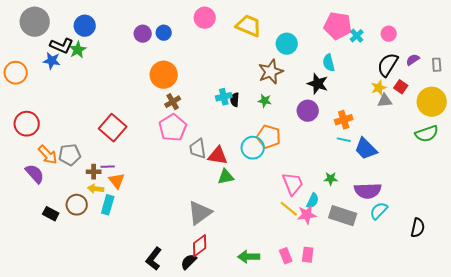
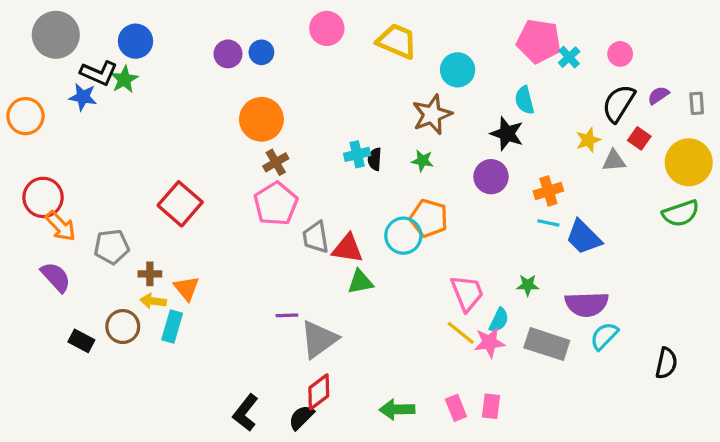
yellow star: (379, 88) -> (588, 140), moved
orange arrow: (48, 155) -> (61, 226), moved
purple line: (108, 167) -> (287, 315), moved

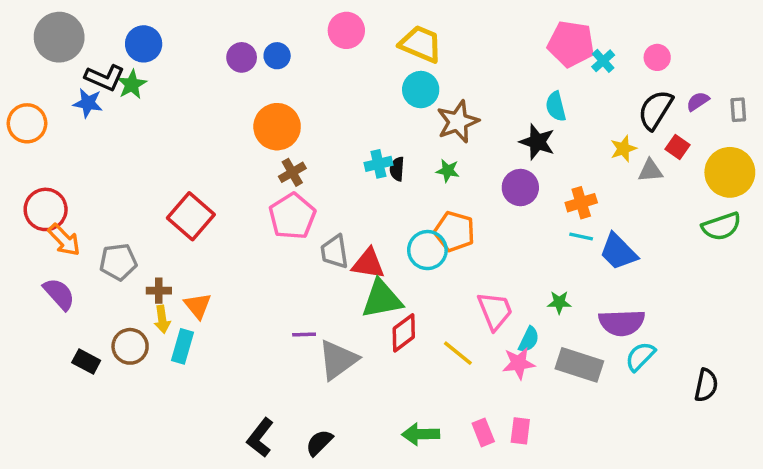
cyan circle: (458, 70) -> (421, 90), moved
green triangle: (360, 282) -> (382, 299), size x1.5
yellow arrow: (153, 301) -> (162, 319), turned -105
yellow line: (461, 333) -> (458, 353), moved
red diamond: (319, 392) -> (404, 333), moved

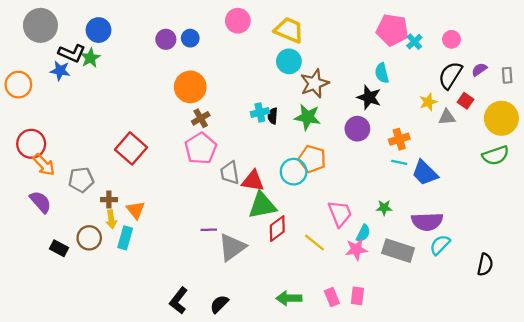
green star: (448, 171) -> (307, 117), size x1.6

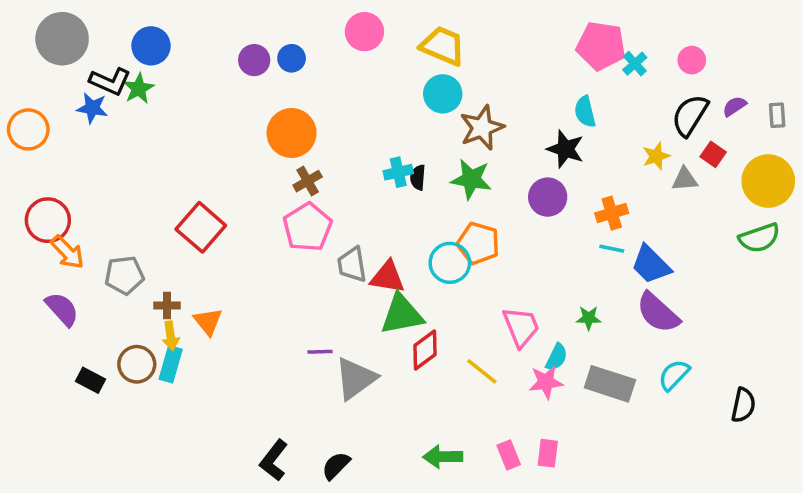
purple semicircle: (427, 222) -> (658, 313), moved, turned 44
cyan rectangle: (125, 238) -> (171, 364), moved

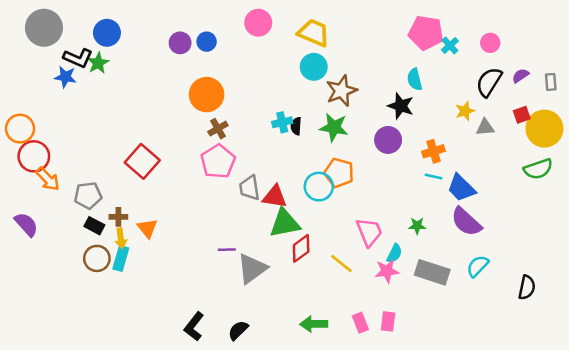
orange circle: (28, 129) -> (20, 129), moved
red square: (713, 154) -> (522, 115), moved, turned 36
purple semicircle: (62, 309) -> (26, 224), moved
black rectangle: (91, 380) -> (94, 226), moved

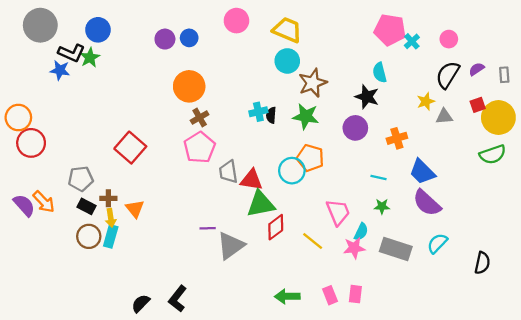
cyan line: (433, 177) -> (378, 178), moved
orange arrow: (48, 179) -> (44, 202), moved
black semicircle: (238, 330) -> (141, 303), moved

